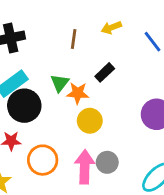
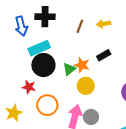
yellow arrow: (111, 28) -> (104, 24), moved
brown line: (74, 39) -> (80, 26), moved
green triangle: (60, 83) -> (69, 69), moved

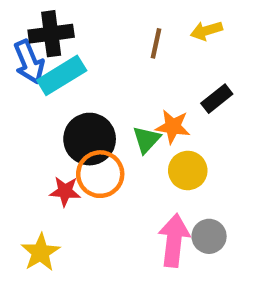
black cross: (45, 17) -> (51, 34), moved
cyan rectangle: (39, 48) -> (62, 75), moved
orange circle: (47, 105) -> (100, 174), moved

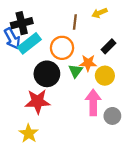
yellow circle: (188, 171) -> (105, 76), moved
orange circle: (100, 174) -> (62, 48), moved
red star: (65, 191) -> (38, 101), size x1.6
pink arrow: (174, 240) -> (93, 102), moved

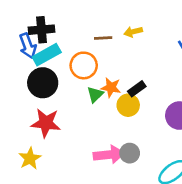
brown line: (75, 22) -> (103, 38), turned 72
black rectangle: (109, 46) -> (137, 89), moved
black circle: (47, 74) -> (43, 83), moved
pink arrow: (93, 102) -> (109, 155), moved, turned 75

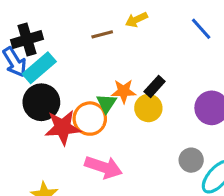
orange circle: (84, 65) -> (90, 119), moved
red star: (46, 123) -> (63, 127), moved
gray circle: (130, 153) -> (191, 160), moved
pink arrow: (109, 155) -> (104, 167), moved, turned 36

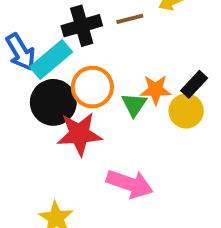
black cross: (27, 40) -> (82, 26), moved
orange circle: (90, 119) -> (92, 87), moved

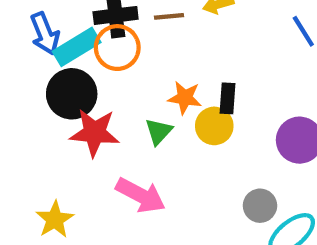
black rectangle: (194, 84) -> (228, 98), turned -48
orange circle: (92, 87) -> (117, 48), moved
green triangle: (134, 105) -> (159, 131), moved

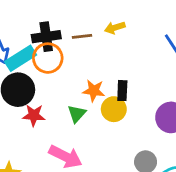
red star: (95, 133) -> (34, 115), size x0.7

